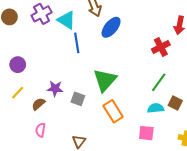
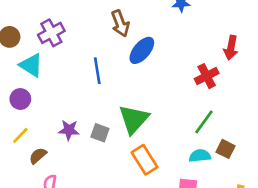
cyan triangle: (66, 20) -> (31, 65), moved
gray square: (78, 99) -> (100, 133), moved
brown semicircle: (38, 104) -> (38, 156), moved

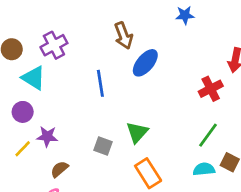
green triangle: (134, 119) -> (137, 132), size x0.7
purple star: (69, 130) -> (47, 136), moved
brown semicircle: (38, 156) -> (59, 169), moved

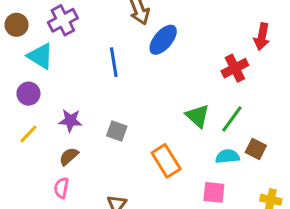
green triangle: (137, 132) -> (198, 116), moved, turned -30
purple star: (47, 136) -> (70, 121), moved

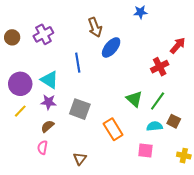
red arrow: (262, 37) -> (178, 45), turned -150
cyan triangle: (40, 56) -> (49, 80), moved
purple circle: (28, 94) -> (20, 84), size x1.5
gray square: (117, 131) -> (80, 109), size x1.5

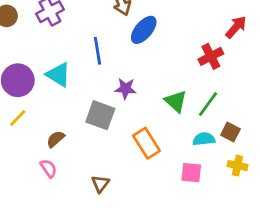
purple star: (48, 102) -> (126, 89), moved
pink semicircle: (42, 147) -> (49, 168), turned 136
yellow cross: (184, 156) -> (237, 166), moved

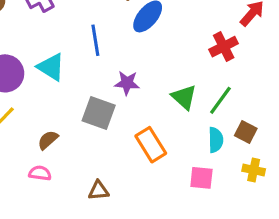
cyan semicircle: (204, 139) -> (216, 140), turned 95
pink semicircle: (49, 168) -> (40, 173), turned -48
brown triangle: (100, 184) -> (99, 191), turned 48

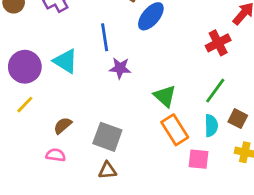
purple star: (127, 83) -> (120, 68), moved
green triangle: (184, 97) -> (165, 96), moved
gray square: (99, 113) -> (107, 137), moved
orange rectangle: (151, 145) -> (175, 130), moved

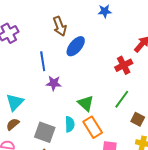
cyan triangle: (65, 61) -> (15, 102), moved, turned 42
cyan semicircle: (211, 126) -> (70, 124), moved

